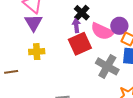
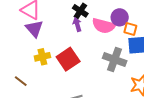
red square: (80, 44) -> (68, 59), moved
brown line: (11, 72) -> (21, 81), turned 56

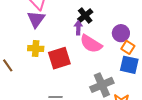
pink semicircle: (104, 26) -> (91, 44), moved
gray cross: (115, 60) -> (102, 85), moved, turned 30

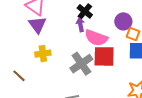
red square: (59, 58) -> (104, 56), moved, turned 30
gray cross: (102, 85) -> (81, 64), moved

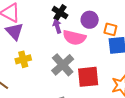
purple circle: (123, 21) -> (90, 20), moved
red square: (104, 56) -> (88, 77), moved

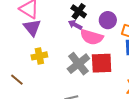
purple arrow: (57, 26) -> (75, 25), turned -48
red square: (88, 77) -> (102, 63), moved

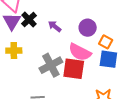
black cross: (79, 11) -> (29, 20), moved
pink semicircle: (92, 37) -> (80, 52), moved

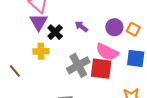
black cross: (29, 20) -> (55, 32), moved
orange square: (106, 42) -> (133, 29), moved

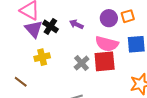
orange square: (133, 29) -> (128, 16), turned -32
black cross: (55, 32) -> (50, 26), moved
gray cross: (78, 65) -> (82, 63), size x0.7

